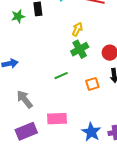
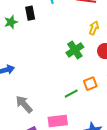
yellow arrow: (77, 29) -> (94, 28), moved
green line: (61, 76) -> (71, 94), moved

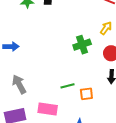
orange square: (90, 84) -> (86, 94), moved

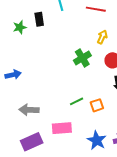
gray arrow: (19, 84) -> (29, 110), turned -48

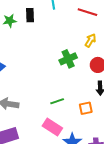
orange square: (97, 105) -> (86, 108), moved
pink rectangle: (62, 128) -> (52, 127), moved, turned 30

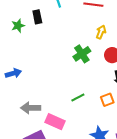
pink rectangle: (52, 127) -> (55, 122), moved

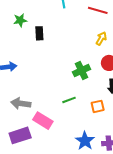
black rectangle: (37, 17) -> (39, 33), moved
green cross: (82, 54) -> (82, 71), moved

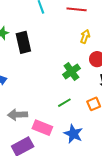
black rectangle: (39, 33) -> (23, 42), size x1.5
blue star: (85, 141) -> (73, 134), moved

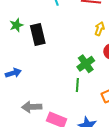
green line: (64, 103) -> (77, 85), moved, turned -56

